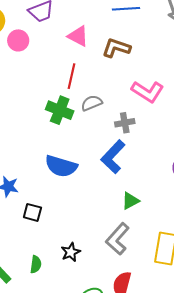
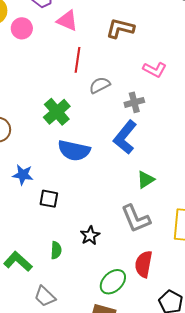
pink triangle: (78, 36) -> (67, 21), moved
pink L-shape: (148, 92) -> (155, 70), size x0.7
green cross: (60, 110) -> (57, 112), moved, turned 32
gray L-shape: (118, 239) -> (136, 219), turned -60

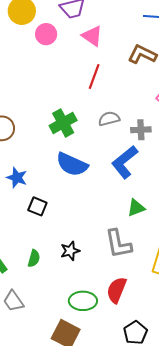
gray semicircle: (100, 85) -> (109, 119), moved
green ellipse: (113, 282) -> (83, 301), turned 32

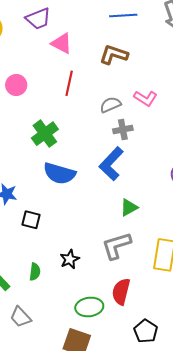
pink circle: (46, 34) -> (16, 85), moved
gray semicircle: (109, 119) -> (110, 105), moved
gray L-shape: (118, 244) -> (116, 246), turned 92

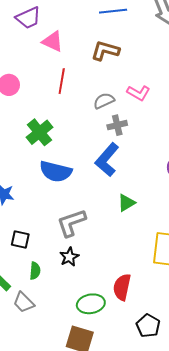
black square: (31, 220) -> (20, 240), moved
gray L-shape: (116, 246) -> (71, 223), moved
gray trapezoid: (20, 317) -> (24, 302), moved

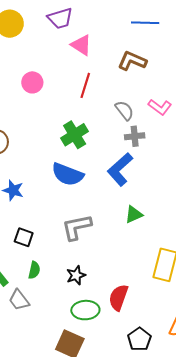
gray semicircle: (104, 101) -> (124, 110), turned 70
green cross: (39, 132) -> (75, 135), moved
black star: (69, 257) -> (76, 275), moved

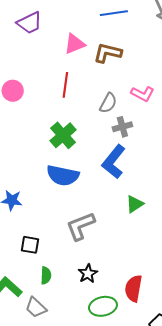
pink triangle: (81, 45) -> (75, 44), moved, turned -45
gray semicircle: (124, 110) -> (108, 103), turned 75

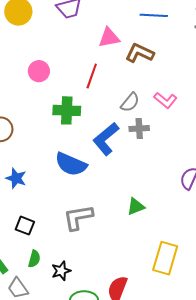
green cross: (63, 135) -> (67, 110), moved, turned 32
blue L-shape: (114, 162) -> (106, 139), moved
black star: (88, 274) -> (61, 271), moved

